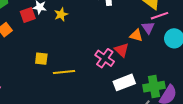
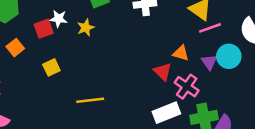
purple triangle: (148, 28) -> (209, 62), moved
pink cross: (105, 58) -> (187, 87), moved
yellow square: (41, 59) -> (51, 67), moved, turned -32

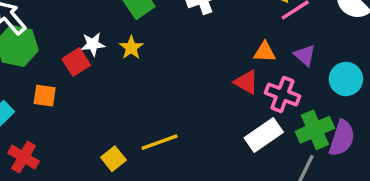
orange square: (15, 48) -> (45, 96), turned -30
cyan circle: (229, 56) -> (346, 79), moved
yellow square: (51, 67) -> (113, 159), moved

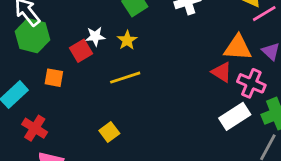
orange triangle: (265, 52) -> (238, 48), size x1.5
yellow line: (160, 142) -> (125, 78), moved

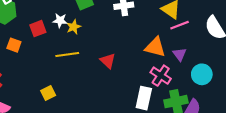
white star: (95, 36) -> (60, 20), moved
red triangle: (222, 72) -> (108, 61), moved
white rectangle: (235, 116) -> (144, 98), turned -55

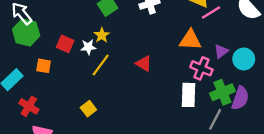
white star: (60, 20) -> (88, 47), moved
red square: (38, 29) -> (65, 44), turned -35
yellow line: (67, 54) -> (101, 65), turned -35
purple triangle: (180, 54) -> (221, 51), moved, turned 40

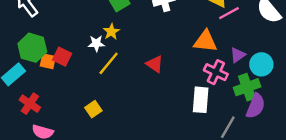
green hexagon: (26, 32) -> (32, 48), moved
red square: (65, 44) -> (62, 57), moved
green cross: (222, 92) -> (247, 87), moved

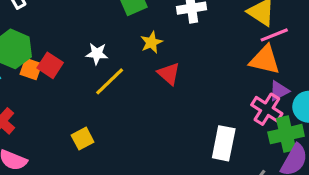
yellow star: (111, 32) -> (151, 42), moved
orange triangle: (205, 41) -> (265, 60), moved
red triangle: (155, 64) -> (169, 74), moved
pink cross: (216, 72) -> (267, 109), moved

